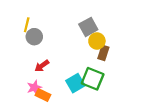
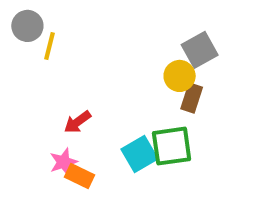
gray square: (88, 27) -> (200, 50), moved
gray circle: (34, 37) -> (27, 26), moved
green square: (93, 79) -> (172, 146), turned -30

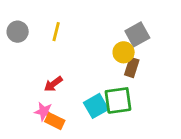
gray circle: (27, 26) -> (18, 32), moved
yellow line: (49, 46) -> (56, 32), moved
pink star: (63, 162) -> (44, 111), turned 30

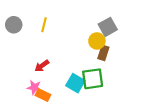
cyan square: (96, 106) -> (75, 83), turned -30

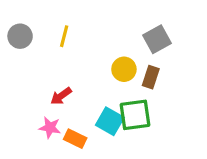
yellow circle: (97, 41) -> (124, 69), moved
orange rectangle: (43, 95) -> (75, 139), moved

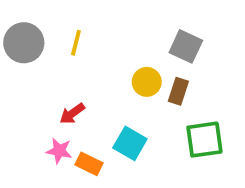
gray circle: (20, 36) -> (24, 43), size x1.4
gray square: (157, 39) -> (186, 46), turned -36
green square: (135, 115) -> (204, 140), moved

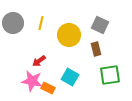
yellow circle: (147, 82) -> (69, 35), moved, size x1.5
brown rectangle: (178, 91) -> (96, 49), turned -32
pink star: (59, 151) -> (32, 81), size x1.5

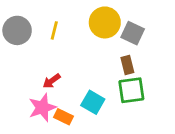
yellow circle: (69, 35) -> (105, 22), moved
green square: (110, 75) -> (131, 90), moved
pink star: (32, 81) -> (42, 108), turned -30

